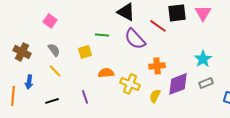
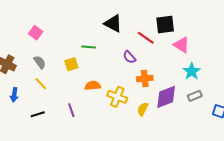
pink triangle: (203, 13) -> (181, 45), moved, turned -30
purple semicircle: (135, 39) -> (129, 57), moved, size x0.6

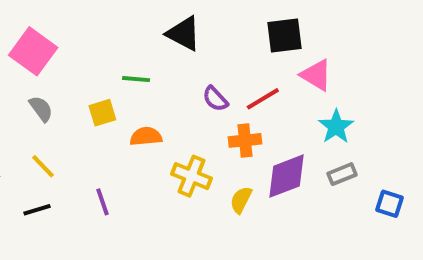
pink square: (36, 33) -> (33, 51), size x1.6
red line: (146, 38) -> (263, 99), moved, turned -66
yellow line: (41, 84) -> (43, 166), moved
orange semicircle: (93, 86) -> (146, 136), moved

